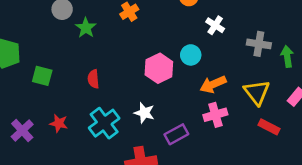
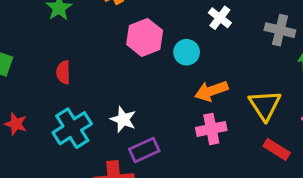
gray cross: (259, 44) -> (280, 30), moved
pink hexagon: (159, 68) -> (145, 37), moved
purple rectangle: (176, 134) -> (144, 150), moved

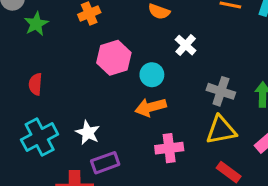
gray cross: (280, 30) -> (221, 91), moved
orange arrow: (211, 91) -> (151, 107), moved
yellow triangle: (265, 105) -> (221, 130), turned 48

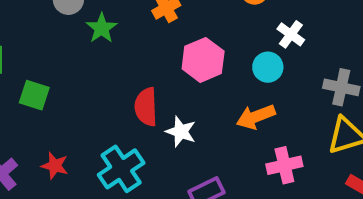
cyan circle: (152, 75) -> (268, 67), moved
red semicircle: (35, 84) -> (146, 107), moved, size x1.4
white star: (88, 133) -> (181, 132), moved

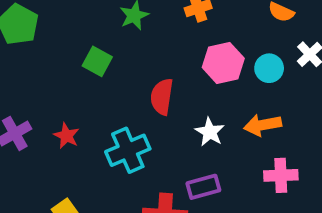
cyan circle: (268, 67) -> (269, 68), moved
green square: (34, 95) -> (97, 61), moved
white star: (181, 132) -> (210, 132), moved

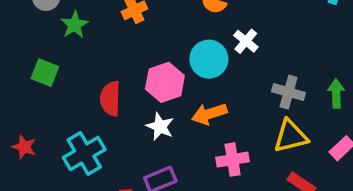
pink hexagon: (223, 63) -> (165, 82), moved
cyan circle: (269, 68) -> (209, 59), size x1.4

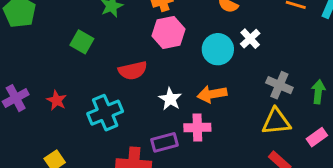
pink hexagon: (165, 82) -> (168, 32), moved
red semicircle: (110, 99) -> (133, 71), turned -112
pink cross: (233, 160) -> (197, 128), moved

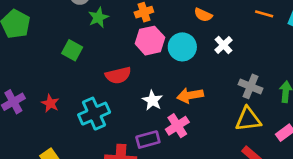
cyan circle: (218, 49) -> (182, 47), moved
pink cross: (197, 128) -> (177, 126), turned -30

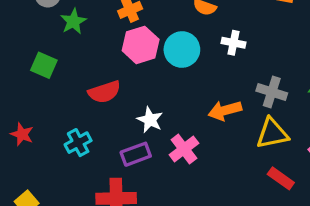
white cross: (224, 45) -> (233, 43), turned -30
orange arrow: (190, 95) -> (225, 110), moved
cyan cross: (94, 114) -> (78, 143), size x0.7
purple rectangle: (148, 140) -> (136, 154), moved

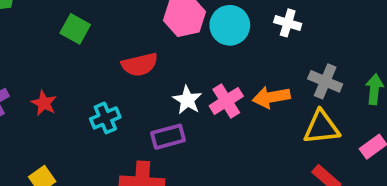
pink cross: (184, 149) -> (226, 101), moved

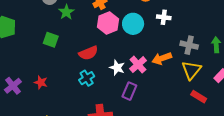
cyan cross: (105, 118) -> (87, 78), moved
yellow triangle: (321, 127) -> (191, 70), turned -35
purple rectangle: (168, 137) -> (129, 91), moved, turned -42

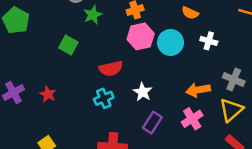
pink cross: (138, 65) -> (192, 119), moved

